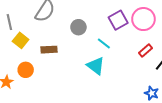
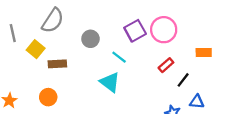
yellow square: (21, 40) -> (36, 49), moved
orange circle: (26, 70) -> (48, 97), moved

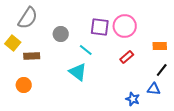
purple square: (135, 31) -> (100, 27), turned 36
black line: (183, 80) -> (162, 70), moved

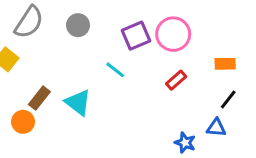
purple square: (100, 27) -> (136, 36), turned -30
gray circle: (61, 34) -> (78, 25), moved
brown rectangle: (32, 56) -> (39, 98), moved, turned -49
cyan triangle: (78, 72) -> (78, 102), moved

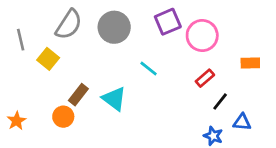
gray circle: (78, 25) -> (114, 27), size x1.5
purple square: (136, 36) -> (168, 22), moved
black line: (228, 100) -> (220, 102), moved

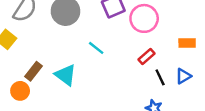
black line: (220, 102) -> (160, 77), turned -63
blue triangle: (242, 122) -> (183, 76), moved, turned -35

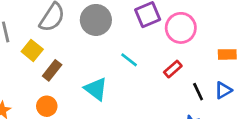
red rectangle: (147, 57) -> (173, 69), moved
brown rectangle: (34, 71) -> (52, 70), moved

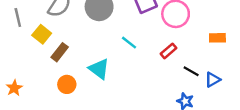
blue triangle: (223, 90) -> (213, 80), moved
black line: (198, 92) -> (191, 71), turned -35
orange circle: (47, 106) -> (67, 84), moved

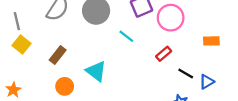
yellow square: (42, 34) -> (22, 44), moved
cyan line: (129, 43) -> (126, 36), moved

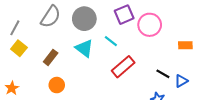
gray line: (17, 21) -> (15, 28), turned 42
red rectangle: (164, 54) -> (123, 67), moved, size x1.6
cyan triangle: (96, 71) -> (84, 48), moved

